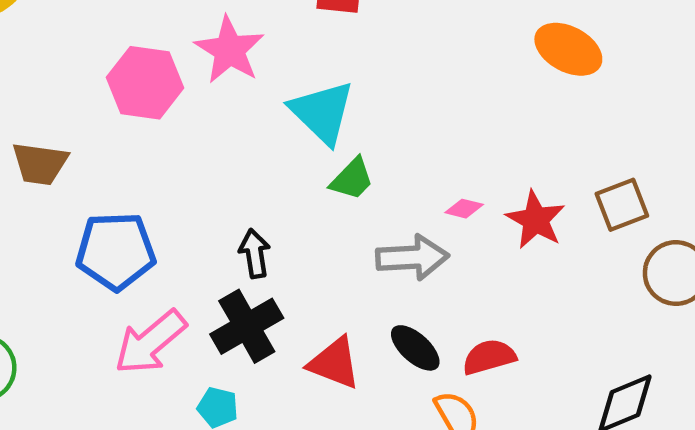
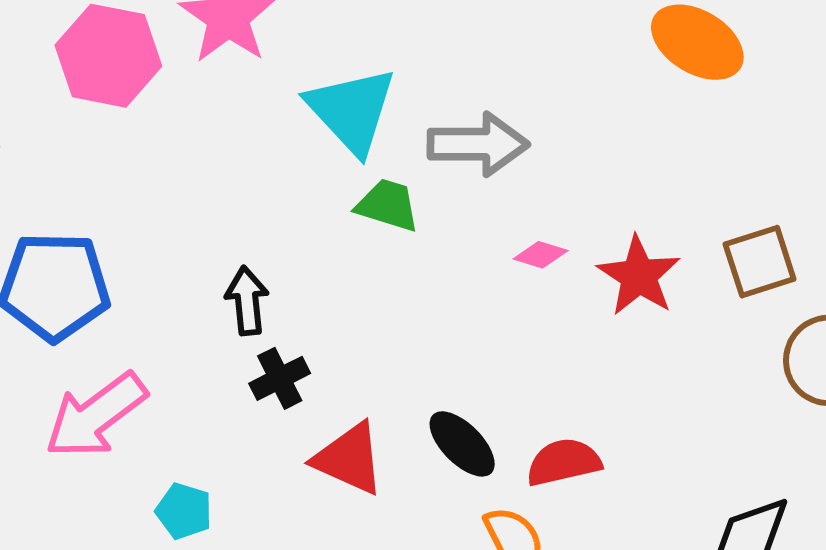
green trapezoid: (352, 179) -> (388, 205), turned -120
gray arrow: (412, 257) -> (478, 144), moved
black cross: (247, 326) -> (280, 378), moved, size x0.6

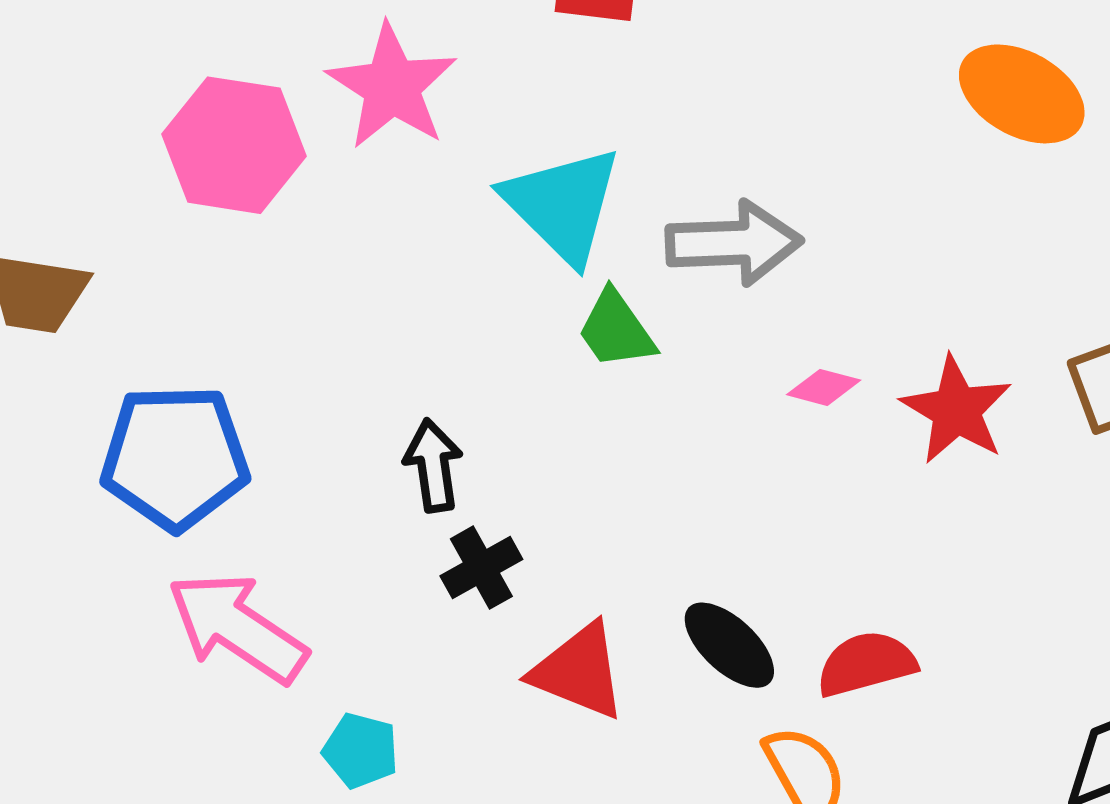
green trapezoid: (388, 205) -> (616, 330), turned -140
pink arrow: (96, 416) -> (237, 628), turned 73

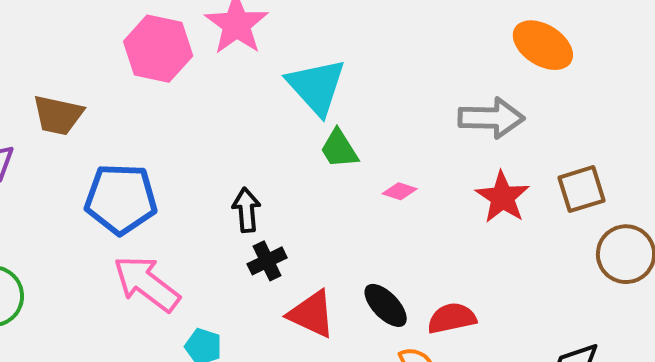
gray arrow: (734, 243) -> (491, 118), moved
pink diamond: (824, 387) -> (400, 191), moved

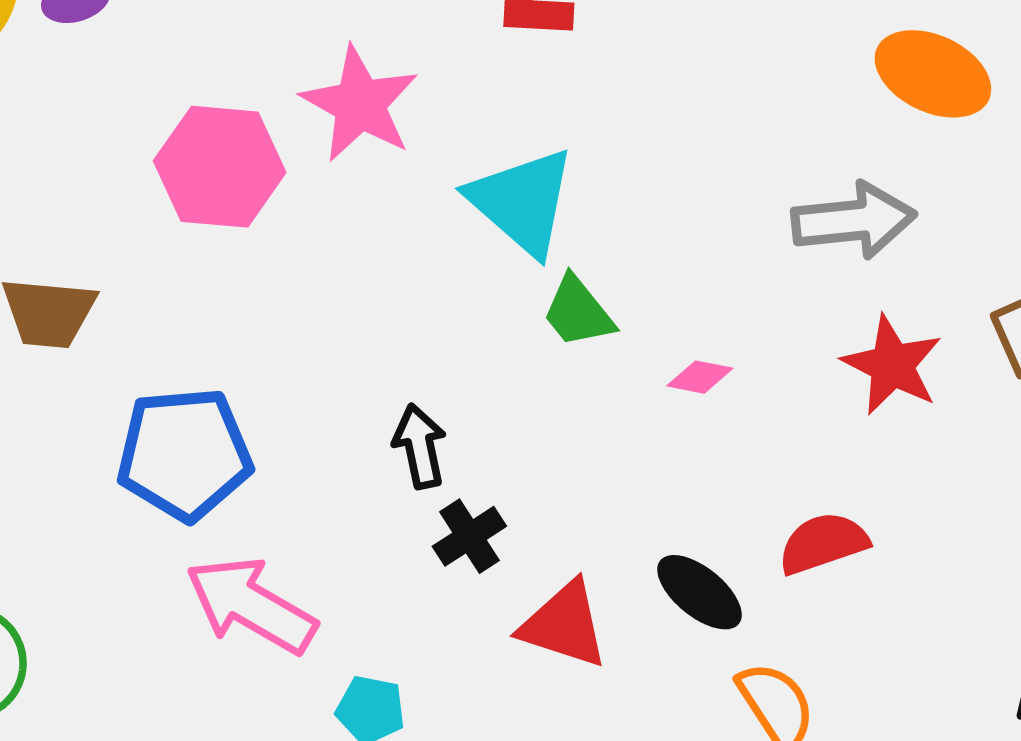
red semicircle: (452, 318) -> (823, 543), moved

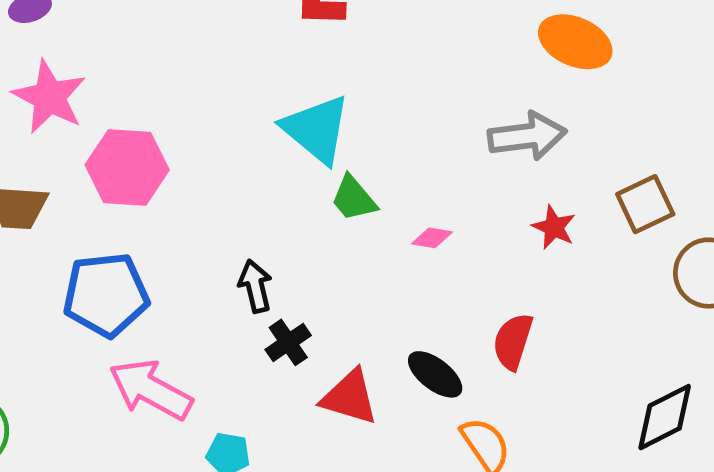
pink star: (360, 104) -> (49, 97), moved
pink hexagon: (220, 167) -> (127, 167), moved
red star: (892, 365) -> (554, 227), size x0.7
red semicircle: (823, 543) -> (513, 341), turned -52

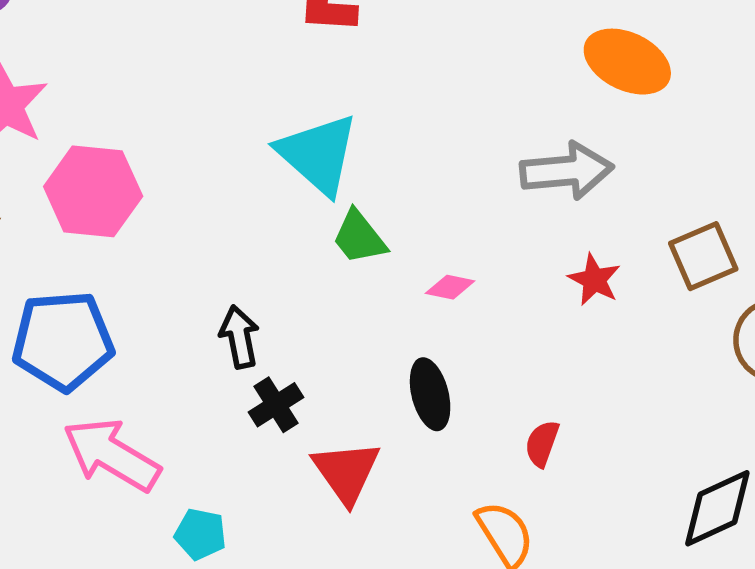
red semicircle: (513, 341) -> (542, 444), moved, size x0.7
black ellipse: (435, 374) -> (430, 394), moved, turned 36
red triangle: (350, 397) -> (346, 472), turned 36

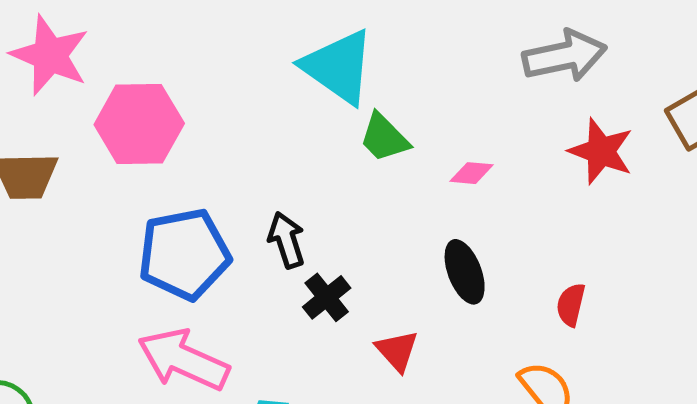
red star: (594, 280) -> (601, 151), size x1.4
blue pentagon: (63, 341) -> (184, 254), moved
red triangle: (346, 472) -> (397, 351), size x0.7

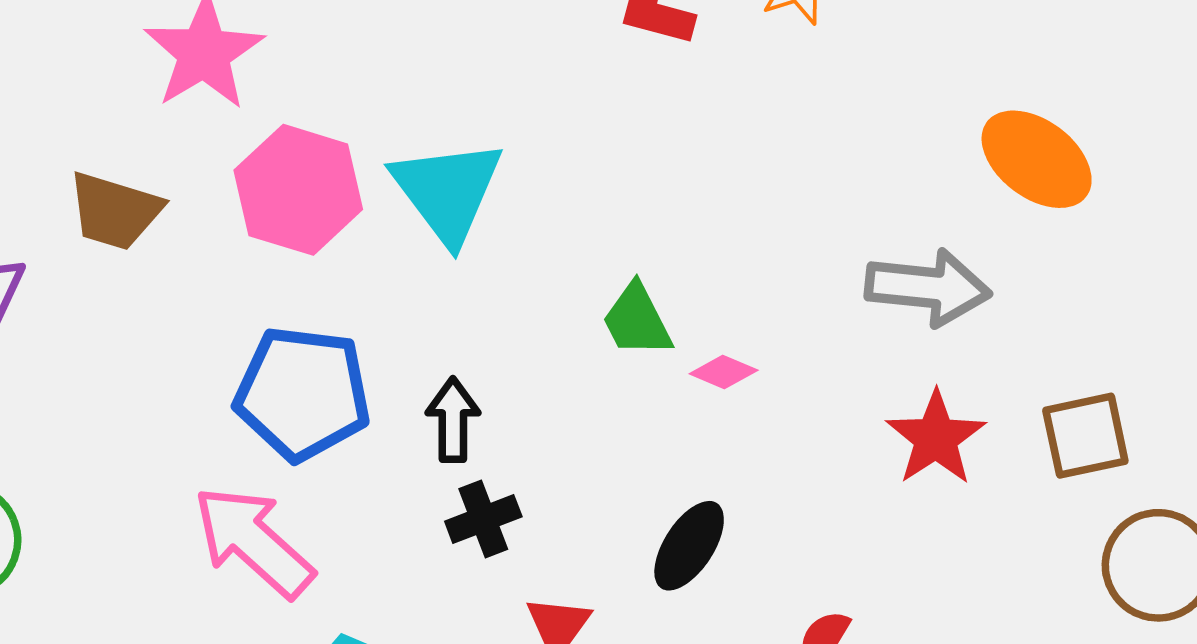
cyan triangle: (338, 67) -> (447, 191), moved
pink diamond: (471, 173) -> (724, 372), moved
black ellipse: (465, 272) -> (689, 546), turned 36

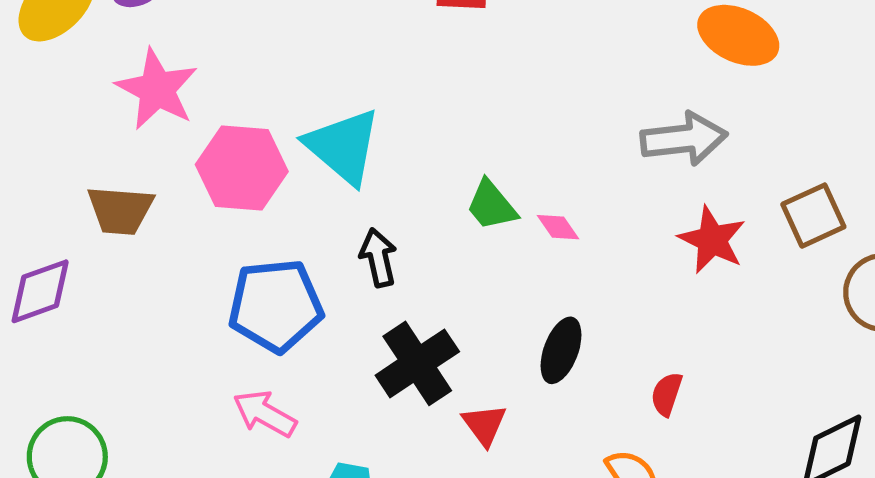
pink diamond: (724, 372) -> (558, 227), turned 45
black arrow: (453, 420) -> (378, 258), moved
black cross: (483, 519) -> (417, 363), size x1.6
pink arrow: (254, 542) -> (265, 414), size x0.7

